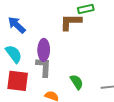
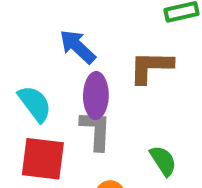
brown L-shape: (71, 22) -> (151, 67), moved
blue arrow: (17, 25) -> (78, 47), moved

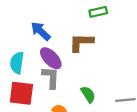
purple ellipse: (96, 96) -> (51, 58), turned -45
cyan semicircle: (35, 104) -> (17, 63), turned -135

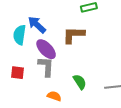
cyan semicircle: (17, 63) -> (20, 35), moved
red square: (21, 93) -> (17, 73), moved, size x0.6

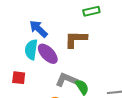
cyan semicircle: (20, 35) -> (31, 50), moved
gray L-shape: (46, 67) -> (66, 80), moved, turned -70

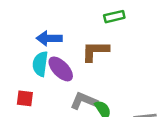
blue arrow: (38, 29) -> (49, 38), turned -42

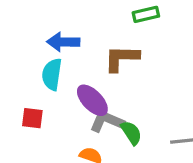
purple ellipse: (61, 69) -> (92, 100), moved

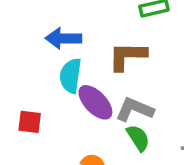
cyan semicircle: (52, 74) -> (71, 76), moved
gray L-shape: (107, 121) -> (135, 109), moved

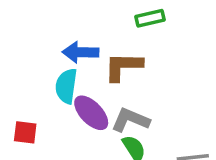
blue arrow: (63, 38) -> (80, 52), moved

